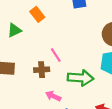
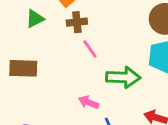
brown cross: (42, 70) -> (77, 22), moved

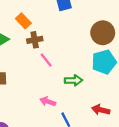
green arrow: (123, 77) -> (73, 80), size x0.7

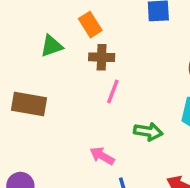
pink line: (46, 60) -> (113, 92), turned 48

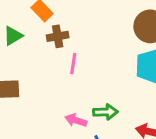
green arrow: (148, 132) -> (106, 112), moved

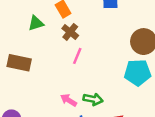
brown cross: (58, 36) -> (70, 32), turned 35

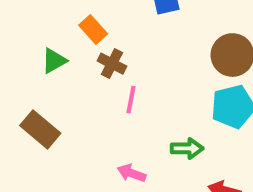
brown rectangle: (19, 63) -> (40, 129), turned 40
green arrow: (93, 99) -> (187, 148), moved

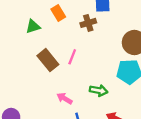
brown cross: (112, 64) -> (88, 23), moved, turned 35
brown rectangle: (40, 129) -> (48, 60), moved

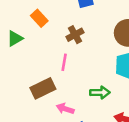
brown cross: (88, 23) -> (75, 35), moved
brown rectangle: (48, 60) -> (43, 88), moved, turned -65

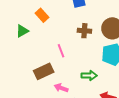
brown cross: (75, 35) -> (84, 31), moved, turned 32
pink line: (64, 62) -> (61, 51), turned -32

